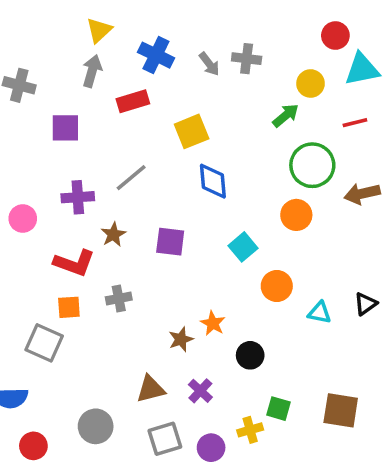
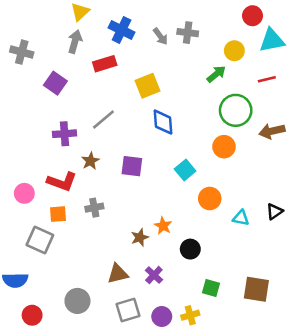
purple square: (65, 128) -> (55, 83), turned 35
pink circle: (23, 218) -> (24, 193), moved
yellow cross: (250, 430) -> (190, 315), moved

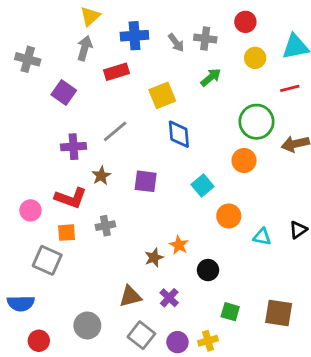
red circle: (253, 16) -> (245, 22), moved
blue cross: (122, 30) -> (134, 36), turned -30
green arrow: (216, 74) -> (211, 77), moved
gray square: (128, 310) -> (141, 335), turned -35

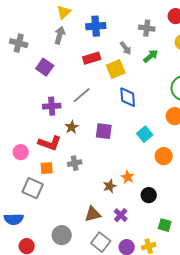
gray arrow: (176, 43) -> (126, 48), moved
red rectangle: (116, 72) -> (92, 58), moved

